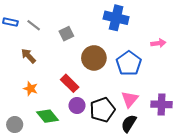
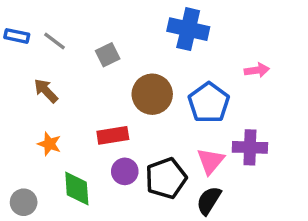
red rectangle: (70, 83) -> (113, 135), turned -54
purple cross: (162, 104) -> (250, 147), moved
green diamond: (47, 116) -> (77, 189), turned 35

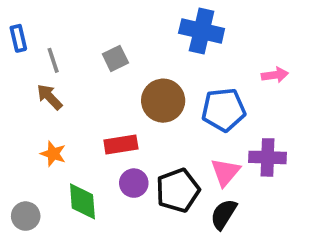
blue rectangle: (17, 36) -> (18, 38), turned 65
gray line: (54, 41) -> (53, 60), moved, turned 35
blue pentagon: (209, 103) -> (224, 110), turned 30

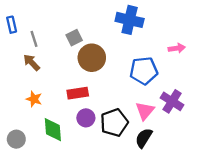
brown circle: (163, 101) -> (92, 58), moved
purple cross: (268, 157) -> (172, 101), turned 30

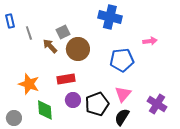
brown arrow: (32, 62) -> (50, 46), moved
orange star: (34, 99) -> (29, 84), size x1.5
purple cross: (172, 101) -> (157, 104), moved

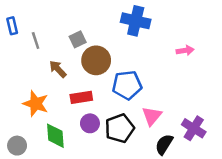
brown arrow: (50, 46) -> (58, 69), moved
blue pentagon: (122, 60) -> (127, 85), moved
black semicircle: (122, 117) -> (164, 144), moved

